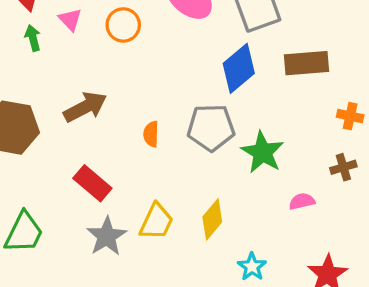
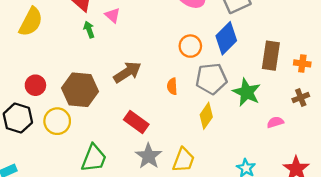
orange circle: (123, 25) -> (190, 46), moved
brown rectangle: (307, 63) -> (271, 56), moved, turned -72
yellow diamond: (212, 219) -> (206, 116), moved
yellow trapezoid: (156, 222) -> (184, 160), moved

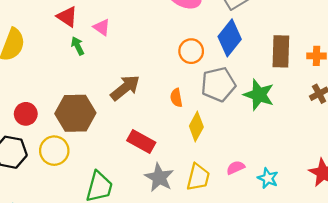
yellow diamond: (206, 116) -> (196, 127), moved
pink semicircle: (275, 122) -> (236, 168), moved

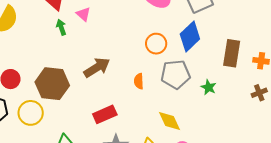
green star: (259, 95) -> (209, 87), size x0.6
yellow diamond: (196, 127) -> (169, 121), moved, turned -60
red rectangle: (141, 142) -> (105, 114), turned -60

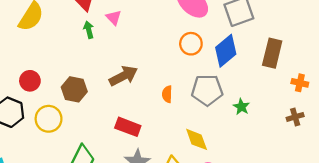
orange circle: (156, 44) -> (191, 44), moved
brown rectangle: (232, 53) -> (272, 53), moved
brown hexagon: (52, 84) -> (74, 89), size x0.7
red rectangle: (105, 114) -> (128, 127), turned 40

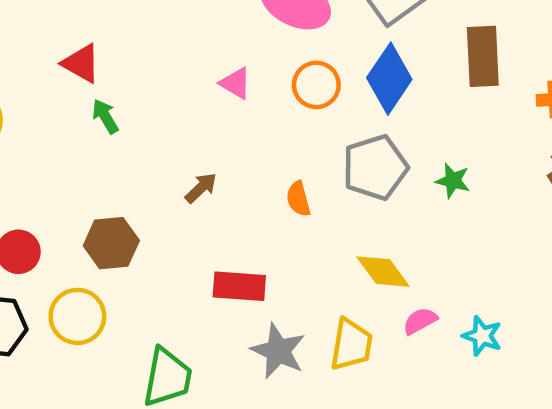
pink triangle: (114, 18) -> (236, 83), moved
brown arrow: (123, 76) -> (201, 188), size x0.6

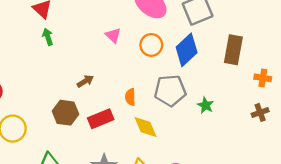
brown hexagon: (111, 243) -> (66, 113), moved
yellow diamond: (383, 272) -> (145, 127), moved
red rectangle: (239, 286) -> (101, 119), moved, turned -40

